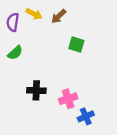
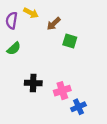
brown arrow: (59, 16) -> (54, 24), moved

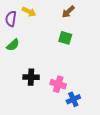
brown arrow: (54, 24) -> (68, 12), moved
pink cross: (62, 91) -> (58, 84), turned 35

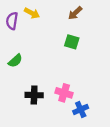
green semicircle: (13, 45) -> (15, 61), moved
black cross: (31, 77) -> (34, 95), moved

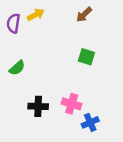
yellow arrow: (32, 13) -> (36, 15), turned -56
green square: (72, 42) -> (86, 57), moved

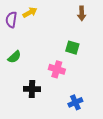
brown arrow: (84, 15) -> (82, 13), moved, turned -48
pink cross: (72, 104) -> (57, 69), moved

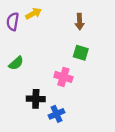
brown arrow: (82, 13) -> (80, 22), moved
blue cross: (75, 102) -> (57, 114), moved

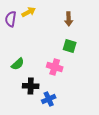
green semicircle: (16, 63) -> (18, 64), moved

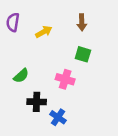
yellow arrow: (29, 12) -> (44, 32), moved
blue cross: (49, 99) -> (58, 117), turned -32

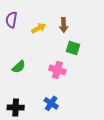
brown arrow: (82, 22) -> (64, 25), moved
black cross: (37, 102) -> (16, 108), moved

